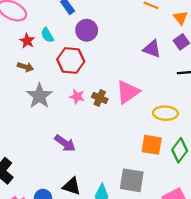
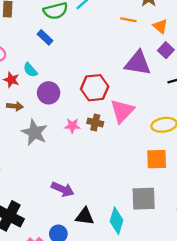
purple circle: (87, 30) -> (49, 93), moved
purple triangle: (152, 49) -> (138, 63), size x1.4
red hexagon: (71, 60) -> (95, 88), moved
purple arrow: (65, 143) -> (63, 189), moved

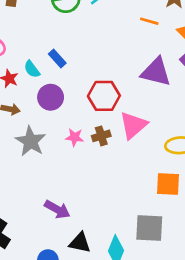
blue rectangle: (45, 37) -> (57, 59), moved
brown cross: (95, 123) -> (101, 136), turned -35

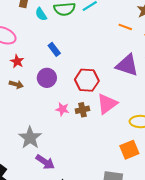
cyan semicircle: (32, 69) -> (41, 14), moved
gray star: (31, 141) -> (30, 138), moved
orange square: (168, 184) -> (129, 150), turned -30

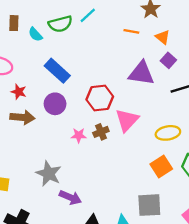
blue rectangle: (54, 49) -> (57, 71), size x1.6
brown arrow: (16, 84) -> (22, 117), size x1.5

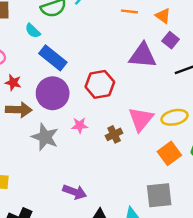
cyan semicircle: (35, 34) -> (33, 31), moved
purple circle: (55, 104) -> (53, 93), size x1.4
pink triangle: (127, 120) -> (141, 119), moved
brown cross: (101, 132) -> (114, 134), moved
gray star: (49, 174) -> (45, 137), moved

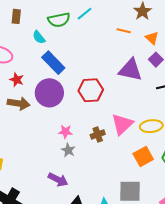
pink star: (80, 125) -> (65, 132), moved
gray star: (45, 137) -> (68, 150), moved, size x0.6

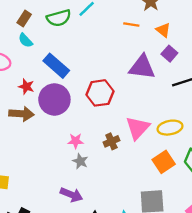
brown rectangle: (16, 16) -> (24, 19), moved, turned 32
cyan semicircle: (39, 37) -> (26, 40), moved
red star: (17, 80) -> (26, 87), moved

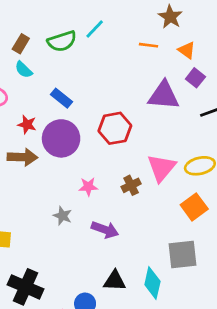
blue rectangle: (56, 66) -> (61, 98), size x0.7
gray star: (80, 161) -> (63, 216), moved
purple arrow: (71, 195) -> (105, 230), moved

